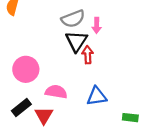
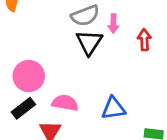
red arrow: (88, 55) -> (144, 40), moved
black rectangle: (21, 107) -> (23, 108), moved

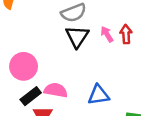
pink arrow: (113, 24) -> (107, 34), moved, turned 147
black rectangle: (23, 108) -> (31, 96), moved

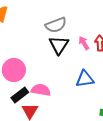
blue triangle: (99, 95) -> (85, 79), moved

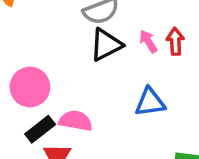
black triangle: (59, 45) -> (106, 45), turned 30

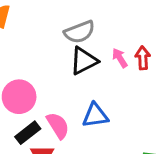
blue triangle: (150, 102) -> (95, 115), moved
pink semicircle: (76, 121) -> (58, 126), turned 48

